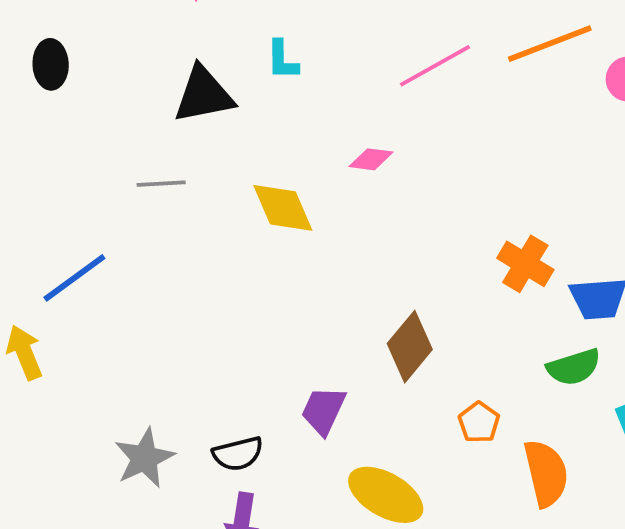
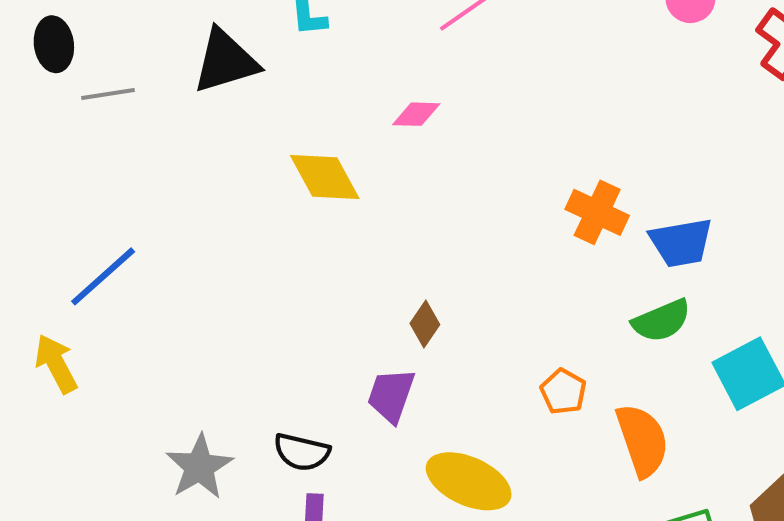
gray line: (161, 184) -> (108, 94), moved
brown diamond: (410, 347) -> (425, 324), moved, size x0.6
black semicircle: (238, 454) -> (302, 452), turned 33

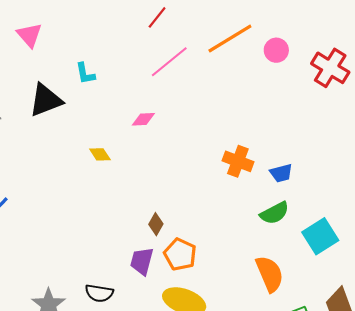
yellow diamond: (325, 177) -> (100, 154), size x0.6
blue trapezoid: (681, 243) -> (281, 173), size x0.7
orange pentagon: (563, 392) -> (180, 254), moved, size x1.4

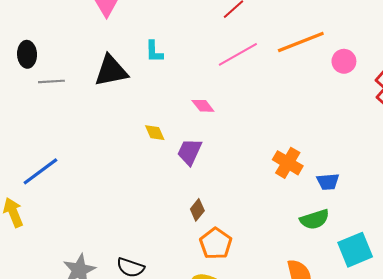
pink diamond: (143, 119) -> (203, 106), turned 45
purple trapezoid: (142, 261) -> (190, 152), moved

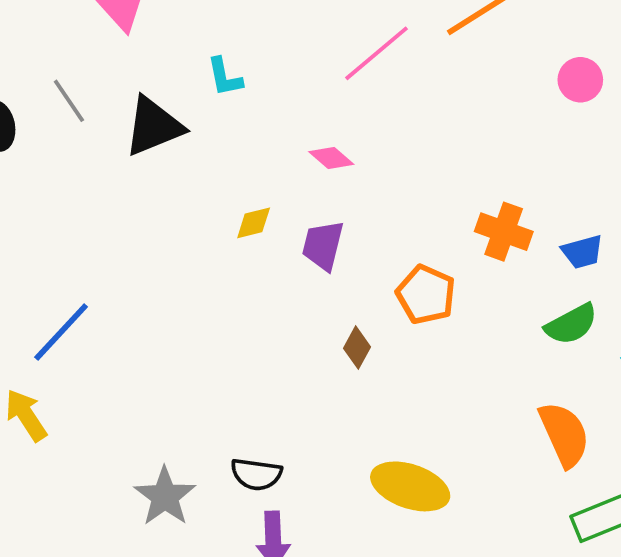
pink circle: (344, 61) -> (580, 80), moved
gray line: (51, 81) -> (69, 101), moved, turned 70
yellow diamond: (155, 133) -> (254, 223), turned -70
orange pentagon: (216, 244) -> (426, 295), moved

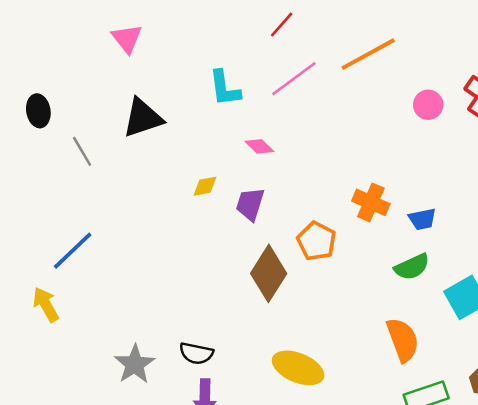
cyan L-shape: (225, 77) -> (225, 88), moved, size x1.4
gray line: (69, 101) -> (82, 151), moved
brown diamond: (357, 348) -> (269, 273), size x2.0

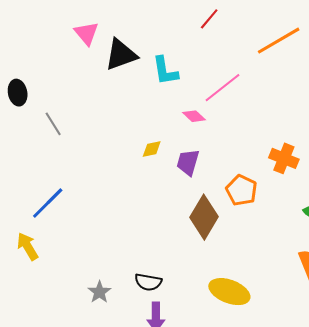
pink line: (294, 79) -> (223, 88), moved
black triangle: (143, 118) -> (121, 55), moved
gray star: (135, 364) -> (99, 292), size x0.7

